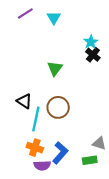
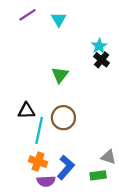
black triangle: (24, 101) -> (26, 111), turned -35

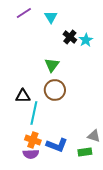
black cross: (102, 60) -> (70, 37), moved
brown circle: (63, 118) -> (55, 90), moved
blue L-shape: (66, 167) -> (57, 145), turned 70
purple semicircle: (46, 181) -> (31, 154), moved

